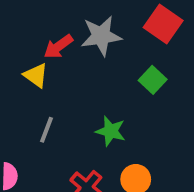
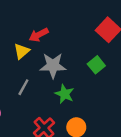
gray star: (101, 36) -> (53, 66), moved
yellow triangle: (36, 75) -> (22, 51), turned 35

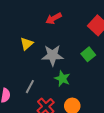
red arrow: (39, 35) -> (54, 18), moved
gray line: (23, 87) -> (30, 87), moved

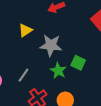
green square: (88, 54) -> (78, 63), moved, turned -32

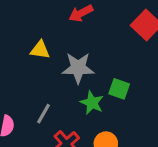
yellow triangle: (25, 30) -> (40, 50), turned 48

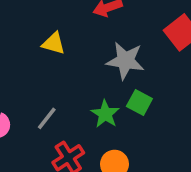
gray star: (78, 68) -> (125, 61), moved

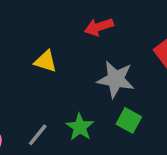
green star: (105, 114) -> (80, 127), moved

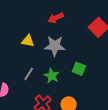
gray star: (116, 79) -> (55, 46), moved
gray line: (38, 135) -> (29, 74), moved

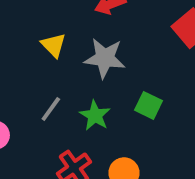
yellow triangle: (28, 41) -> (54, 45), turned 32

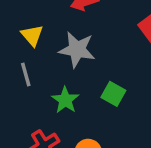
gray line: (51, 109) -> (26, 74), moved, turned -55

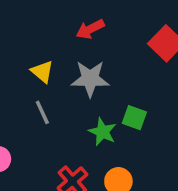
green star: (65, 100) -> (102, 132), moved

